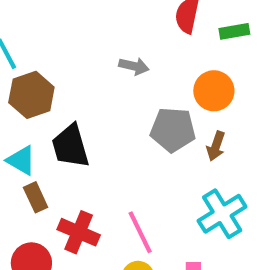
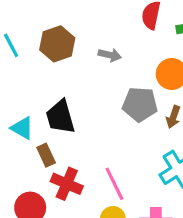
brown hexagon: (31, 95) -> (57, 44), moved
brown rectangle: (36, 197) -> (46, 155), moved

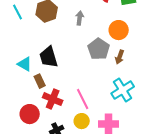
gray arrow: (110, 55) -> (80, 18), turned -96
gray pentagon: (140, 104) -> (99, 49), turned 30

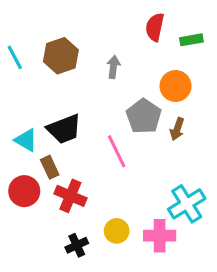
black trapezoid: (49, 57) -> (64, 129), turned -95
cyan cross: (123, 90) -> (187, 204), moved
pink line: (83, 99) -> (117, 151), moved
red circle: (30, 114) -> (24, 191), moved

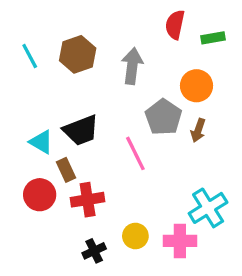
gray arrow: (113, 67) -> (132, 66), size x1.5
red cross: (70, 196) -> (88, 200), turned -32

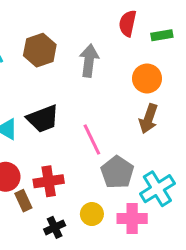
gray pentagon: (163, 117) -> (117, 172), moved
brown arrow: (198, 130) -> (149, 119), size x1.4
brown rectangle: (66, 170) -> (23, 201), moved

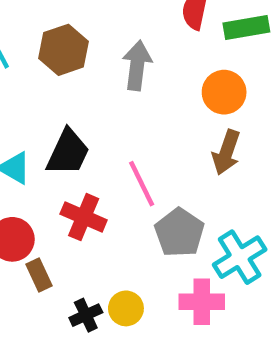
green rectangle: (162, 35) -> (246, 27), size x1.4
black trapezoid: (43, 119) -> (68, 152), turned -44
red cross: (49, 181) -> (84, 217), moved, turned 32
yellow circle: (92, 214) -> (126, 308), moved

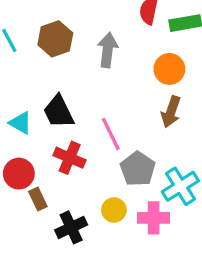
black trapezoid: (68, 152) -> (58, 112), turned 129
yellow circle: (126, 308) -> (114, 210), moved
black cross: (86, 315) -> (71, 227), size x1.4

